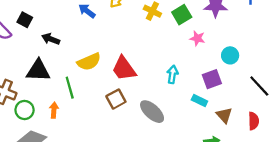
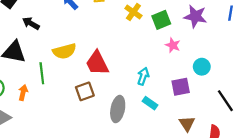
cyan rectangle: (199, 100) -> (150, 103), moved
gray ellipse: (152, 112) -> (118, 109), turned 50

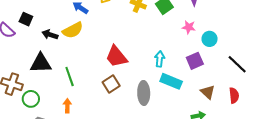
pink star: (173, 45) -> (189, 27), moved
yellow semicircle: (64, 51) -> (73, 30), moved
orange arrow: (23, 93) -> (67, 106), moved
cyan rectangle: (150, 103) -> (171, 81), size x1.5

